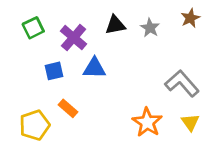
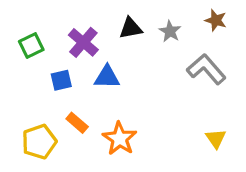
brown star: (190, 18) -> (216, 20), turned -30
green square: (33, 28) -> (31, 46), moved
gray L-shape: (182, 83) -> (206, 69), moved
orange star: (147, 122) -> (120, 139), moved

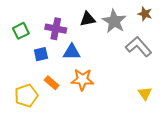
gray star: (170, 31) -> (114, 21), size x1.6
purple cross: (83, 42) -> (56, 29), turned -30
orange star: (120, 139) -> (82, 80), moved, turned -30

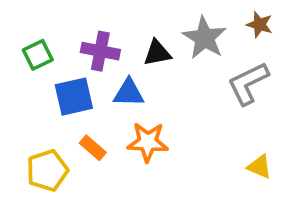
black triangle: (88, 19) -> (157, 53), moved
gray L-shape: (139, 47) -> (248, 83), turned -75
blue square: (41, 54) -> (74, 97), size x1.5
yellow triangle: (145, 93) -> (259, 167), turned -32

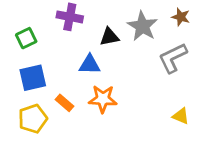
purple cross: (100, 51) -> (70, 17), moved
blue square: (74, 97) -> (33, 78), moved

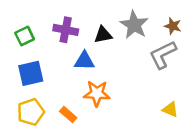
purple cross: (70, 17) -> (66, 30), moved
brown star: (181, 17) -> (173, 26), moved
orange rectangle: (64, 103) -> (68, 114), moved

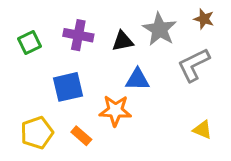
brown star: (173, 26) -> (204, 19), moved
blue triangle: (84, 61) -> (137, 80), moved
blue square: (31, 73) -> (68, 87), moved

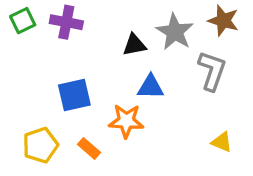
brown star: (204, 19) -> (223, 21), size x1.4
purple cross: (78, 35) -> (66, 22), moved
green square: (30, 43) -> (23, 21), moved
gray L-shape: (194, 65) -> (212, 71), turned 135

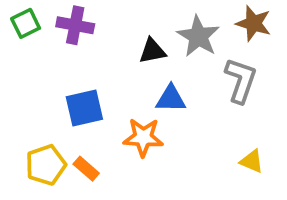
orange rectangle: (89, 148) -> (86, 169), moved

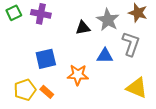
blue triangle: (171, 99) -> (105, 56), moved
yellow triangle: (252, 161) -> (137, 88), size x1.6

